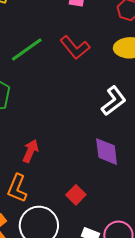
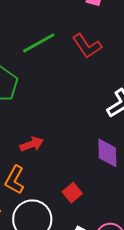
red arrow: (30, 151) -> (32, 144), turned 40

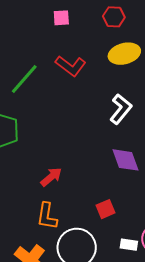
red square: (72, 193) -> (106, 209), turned 36

